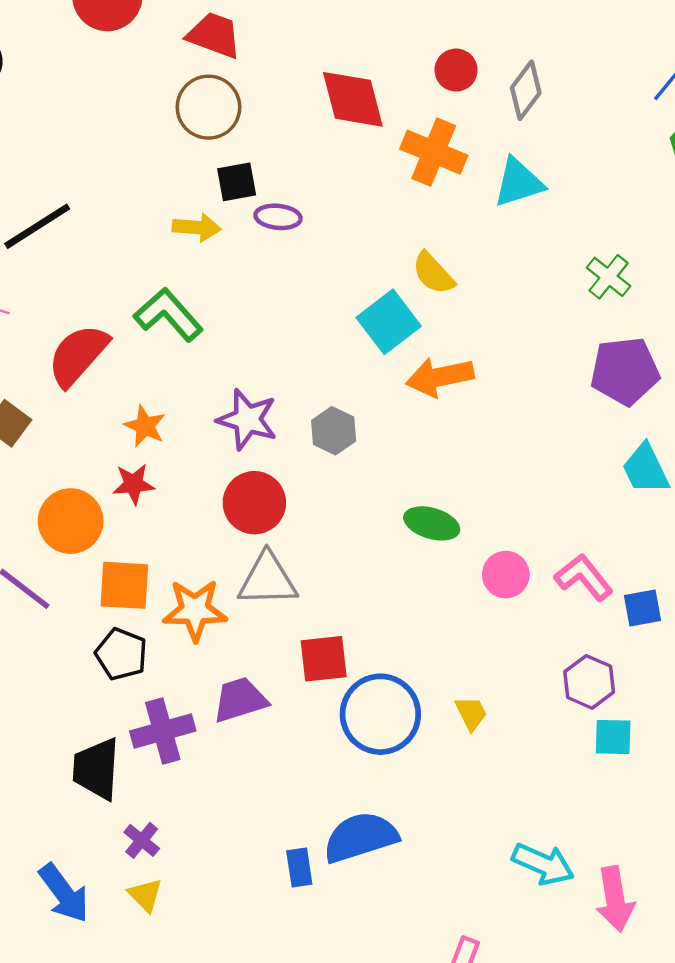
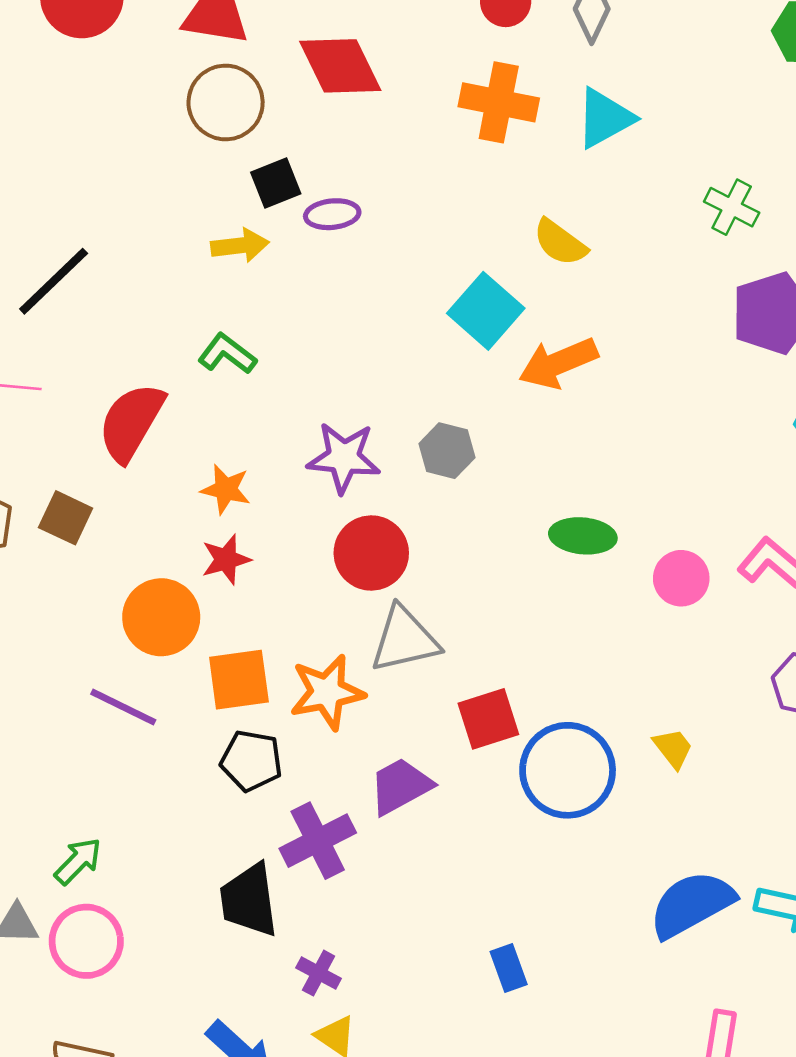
red diamond: (353, 99) -> (340, 66), moved
yellow semicircle: (433, 273) -> (560, 242), moved
green L-shape: (168, 315) -> (227, 354), size x0.7
blue semicircle: (361, 837) -> (692, 904), moved

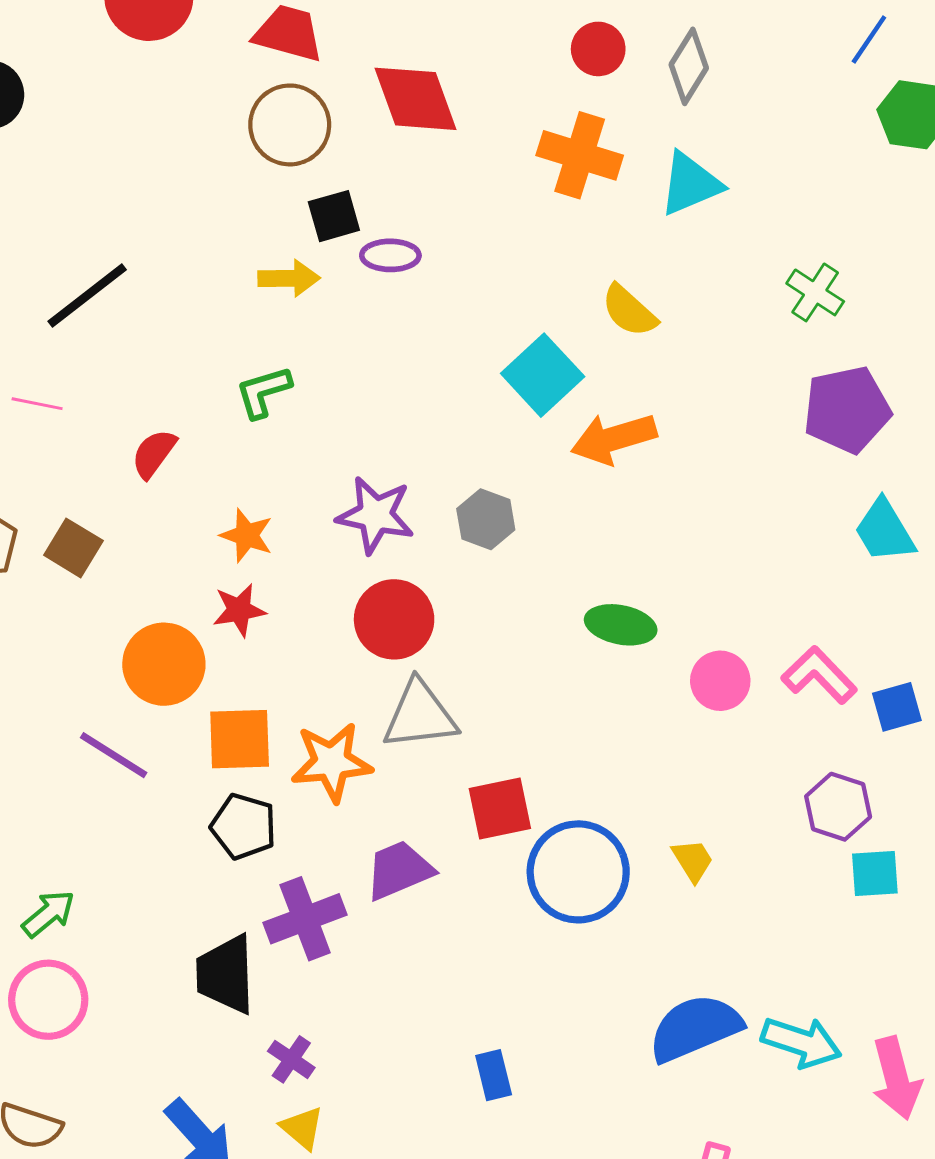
green L-shape: (227, 354) -> (263, 392), turned -60
red semicircle: (131, 422) -> (154, 454), size x0.6

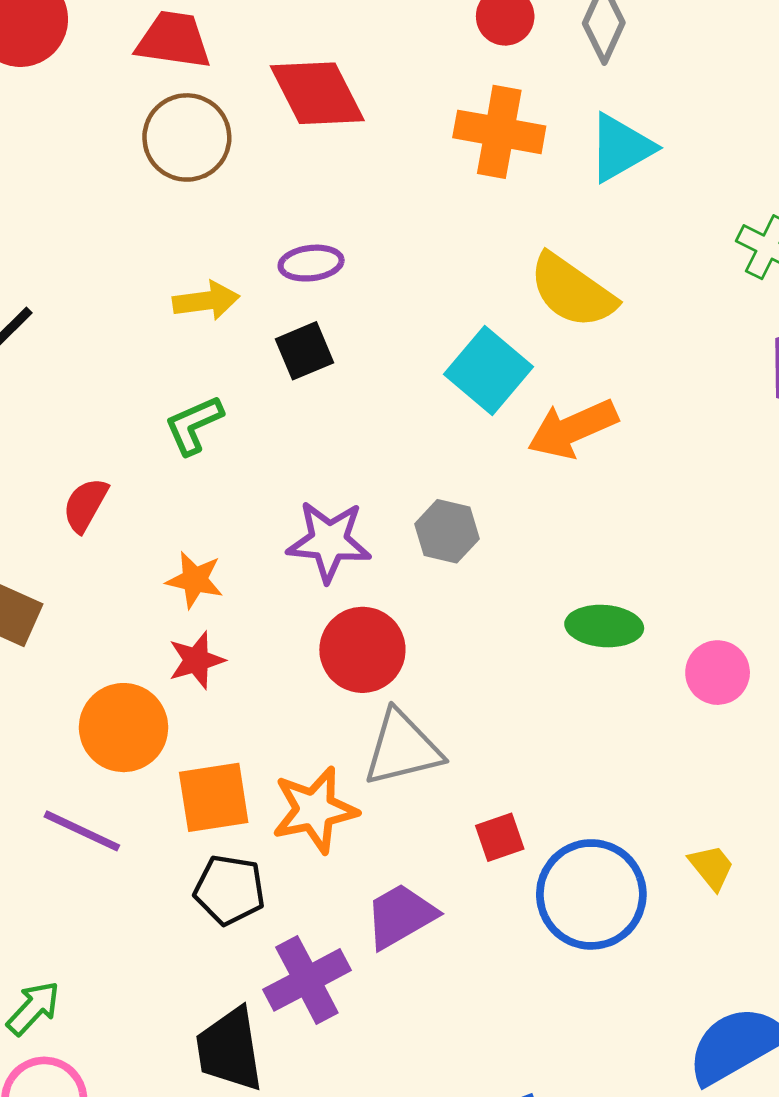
black square: (334, 216) -> (304, 351), moved
yellow semicircle: (629, 311) -> (572, 291), size x1.4
red square: (500, 809) -> (500, 837), size x0.7

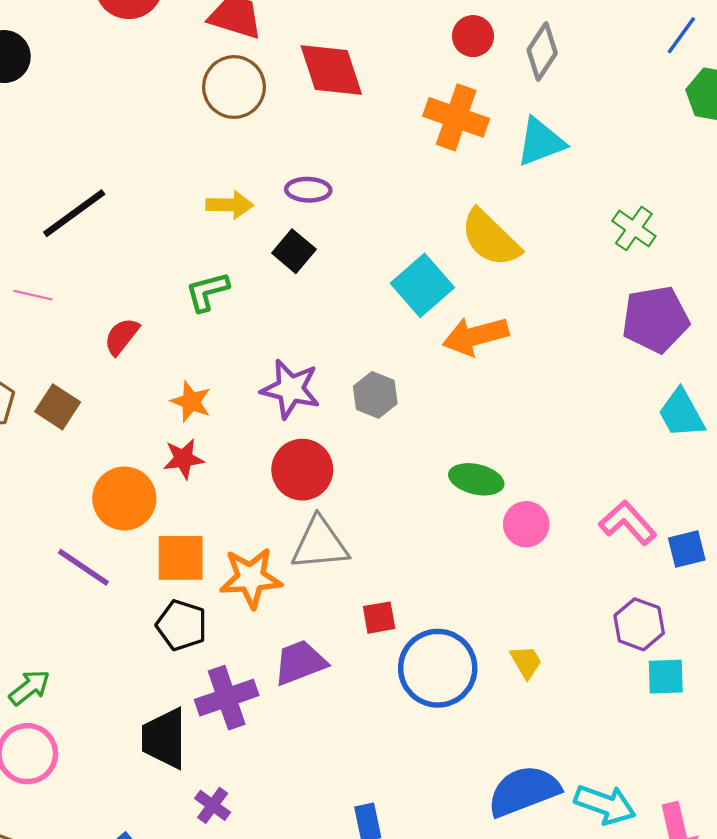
black square: (304, 351) -> (294, 251), turned -36
pink circle: (718, 673) -> (526, 524), moved

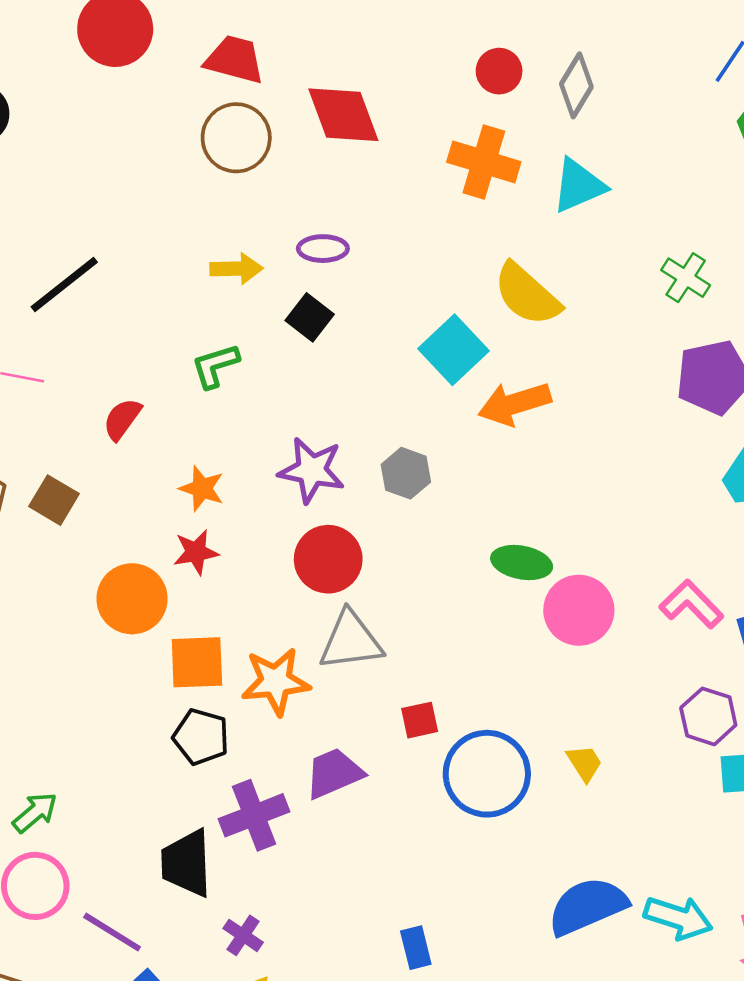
pink circle: (526, 524) -> (579, 610), size x1.4
purple line: (83, 567) -> (112, 932), moved

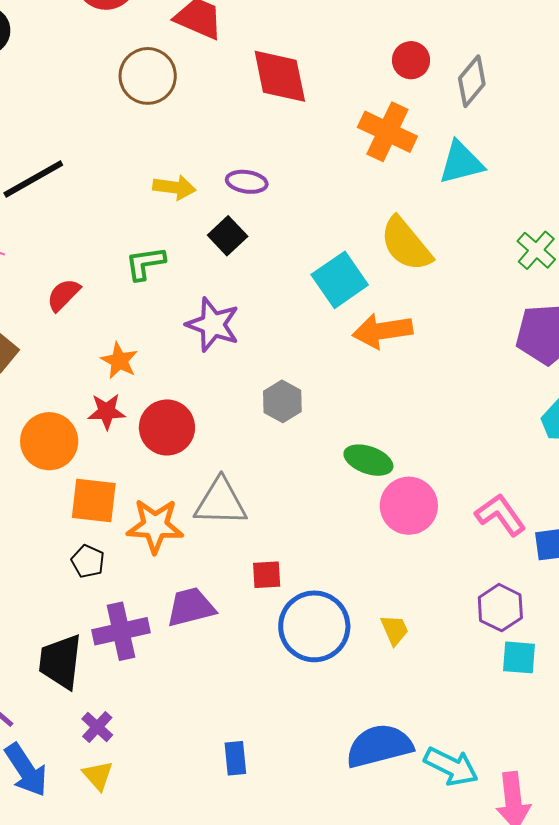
brown circle: (236, 138) -> (148, 76), moved
purple star: (312, 470) -> (213, 325), moved
gray hexagon: (406, 473) -> (282, 401), moved
red circle: (328, 559) -> (167, 427), moved
black pentagon: (201, 737) -> (88, 561), size x0.7

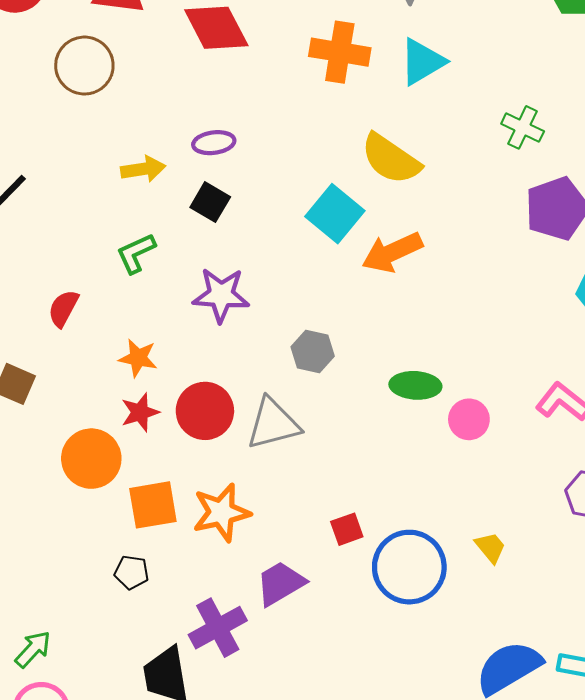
gray triangle: (221, 502) -> (273, 424), moved
pink circle: (409, 506) -> (469, 419), size x0.7
black pentagon: (88, 561) -> (132, 572), moved

